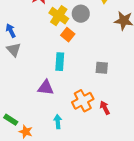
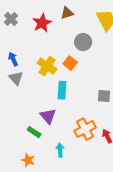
yellow cross: (59, 16) -> (47, 66), moved
purple triangle: (46, 88) -> (48, 116), turned 42
green rectangle: (11, 120) -> (34, 132), moved

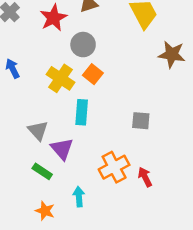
gray circle: (83, 42) -> (83, 45), moved
gray triangle: (16, 78) -> (38, 130), moved
orange star: (28, 160) -> (45, 211), moved

